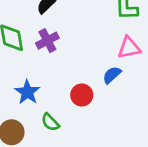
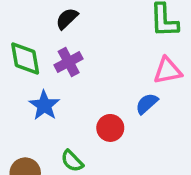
blue star: (27, 92) -> (44, 105), moved

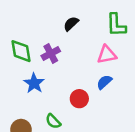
black semicircle: (67, 19) -> (71, 24), moved
pink triangle: (168, 71) -> (107, 55), moved

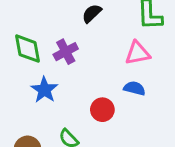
blue semicircle: (104, 82) -> (134, 88), turned 56

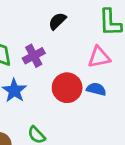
red circle: (102, 110) -> (67, 88), moved, size x1.4

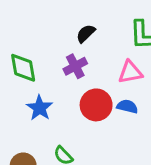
purple cross: (34, 56) -> (75, 66), moved

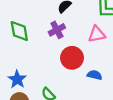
blue semicircle: (127, 106) -> (95, 75), moved
blue star: (40, 108) -> (17, 79), moved

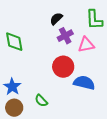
purple cross: (57, 30) -> (65, 36), moved
blue semicircle: (95, 75) -> (84, 83), size x1.5

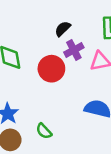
red circle: (63, 67) -> (51, 69), moved

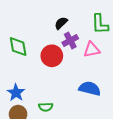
green semicircle: (44, 131) -> (46, 107), turned -48

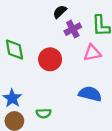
black semicircle: (61, 23) -> (60, 12), moved
purple cross: (70, 40) -> (73, 29), moved

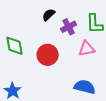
black semicircle: (60, 12) -> (49, 15), moved

